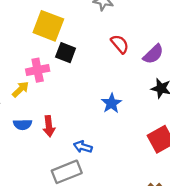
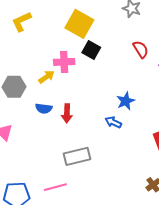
blue arrow: (83, 147) -> (113, 122), moved

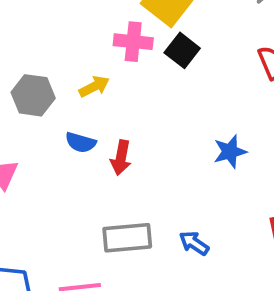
pink cross: (64, 62) -> (133, 42), moved
blue arrow: (113, 122) -> (194, 243), moved

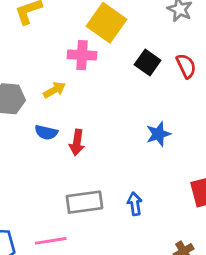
black square: (182, 50) -> (148, 62), moved
blue arrow: (194, 243) -> (135, 204), turned 50

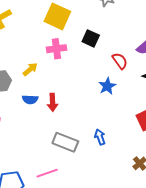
pink cross: (82, 55) -> (56, 49), moved
red semicircle: (186, 66) -> (120, 61), moved
gray rectangle: (84, 202) -> (65, 142), turned 40

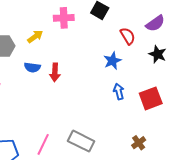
blue arrow: (100, 137) -> (119, 91), moved
gray rectangle: (65, 142) -> (81, 141), moved
pink line: (47, 173) -> (43, 144), turned -50

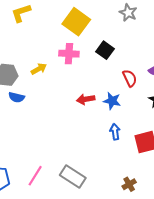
blue star: (112, 61) -> (112, 101), turned 30
blue semicircle: (32, 67) -> (16, 97), moved
red arrow: (55, 72) -> (86, 99), moved, turned 72

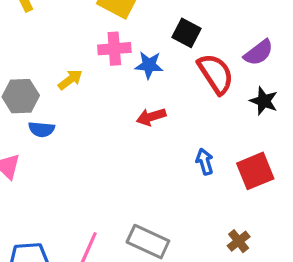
black square: (105, 50) -> (187, 33), moved
red semicircle: (130, 78) -> (216, 74), size x1.5
blue star: (112, 101) -> (149, 65), moved

